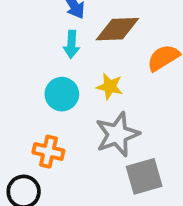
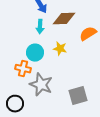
gray star: (117, 134) -> (41, 85), moved, turned -30
orange cross: (48, 152) -> (23, 69), moved

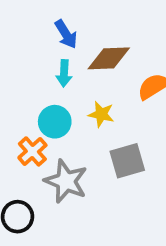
orange cross: (23, 69) -> (32, 151), turned 35
gray square: (78, 96) -> (127, 161), moved

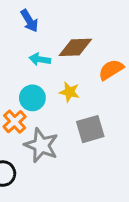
blue arrow: (66, 34) -> (29, 21), moved
cyan arrow: (64, 73) -> (40, 59), turned 96

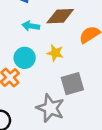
gray star: (41, 145) -> (50, 108), moved

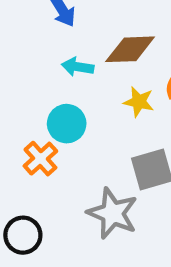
yellow star: (55, 53) -> (139, 102), moved

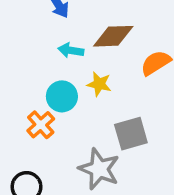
yellow star: (139, 102) -> (99, 84), moved

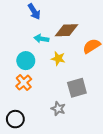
cyan circle: (62, 96) -> (26, 61), moved
gray star: (99, 169) -> (58, 109), size x0.6

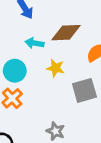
gray square: (77, 88) -> (84, 90), moved

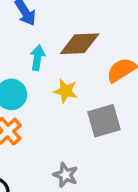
cyan arrow: (34, 43) -> (38, 58), turned 90

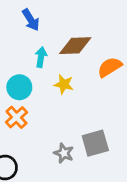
gray square: (104, 121) -> (95, 143), moved

